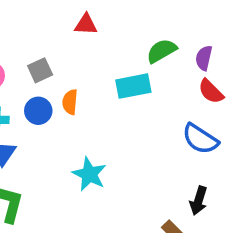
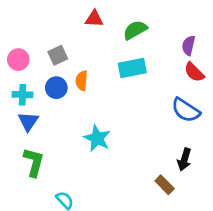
green semicircle: (162, 51) -> (135, 30), moved

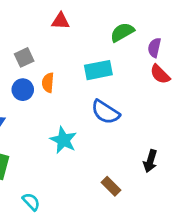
green semicircle: (135, 30) -> (122, 32), moved
blue semicircle: (186, 110) -> (105, 112), moved
brown rectangle: (165, 185) -> (111, 186), moved

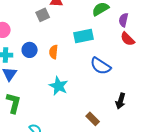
gray square: (24, 57) -> (43, 15), moved
orange semicircle: (48, 83) -> (54, 52), moved
blue semicircle: (105, 112) -> (101, 66), moved

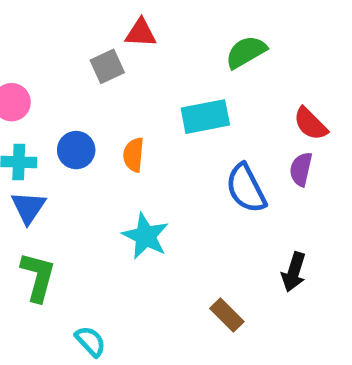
purple semicircle: (124, 20) -> (301, 169), moved
blue semicircle: (101, 66) -> (246, 188), turned 30

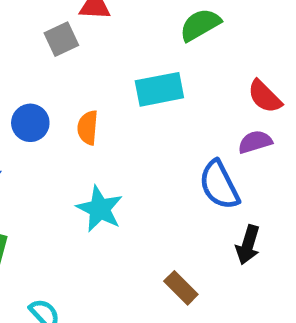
purple semicircle: (301, 169) -> (255, 142), turned 60
blue semicircle: (246, 188) -> (219, 185), moved

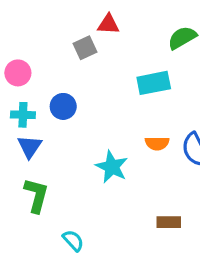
orange semicircle: (88, 128) -> (157, 143), moved, turned -95
brown rectangle: (181, 288) -> (169, 222), turned -45

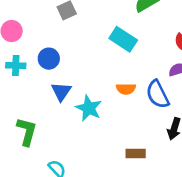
cyan rectangle: (154, 83) -> (123, 39), turned 44
blue triangle: (30, 147) -> (61, 92), moved

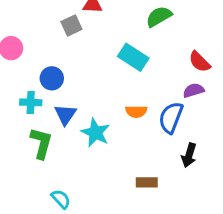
cyan cross: (16, 65) -> (31, 102), moved
blue semicircle: (158, 94) -> (171, 118), turned 48
green L-shape: (27, 132) -> (41, 143), moved

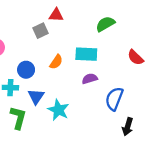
cyan rectangle: (133, 57) -> (86, 54), turned -30
purple semicircle: (194, 90) -> (90, 79), moved
orange semicircle: (136, 111) -> (56, 62), moved, turned -56

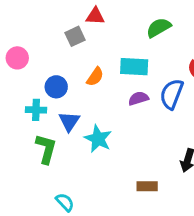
blue semicircle: (114, 99) -> (172, 94), moved

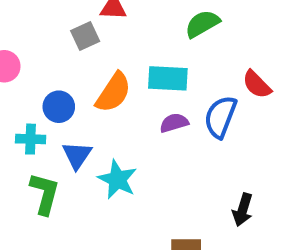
orange semicircle: (95, 77) -> (113, 93), size x1.5

